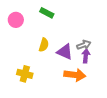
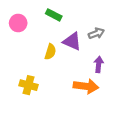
gray arrow: (84, 45) -> (96, 33), moved
purple triangle: (65, 52) -> (72, 41), moved

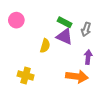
green rectangle: (54, 15) -> (65, 22), moved
gray arrow: (96, 33) -> (86, 29), turned 128

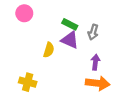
pink circle: (16, 20) -> (24, 13), moved
orange arrow: (77, 77) -> (98, 83), moved

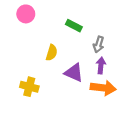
gray arrow: (93, 32) -> (99, 44), moved
purple triangle: (70, 40) -> (74, 73), moved

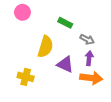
gray arrow: (99, 44) -> (87, 39), turned -80
yellow semicircle: (52, 53) -> (45, 47), size x1.5

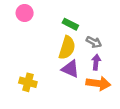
yellow semicircle: (45, 47) -> (67, 48), moved

